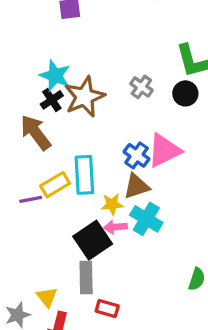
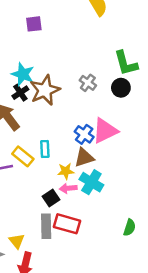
cyan rectangle: (84, 175) -> (45, 149), size x0.6
yellow rectangle: (55, 185) -> (23, 156), turned 70
black square: (93, 240) -> (51, 198), size x0.6
red rectangle: (107, 308) -> (67, 224), moved, size x1.5

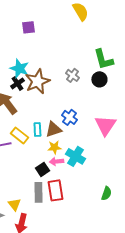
pink triangle: (105, 131) -> (105, 125), moved, turned -30
brown triangle: (84, 158) -> (53, 129), moved
red rectangle: (67, 224) -> (55, 190), turned 65

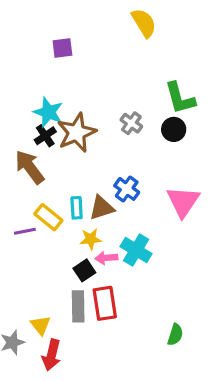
yellow star: (54, 147) -> (91, 239), moved
green semicircle: (106, 193) -> (175, 335), moved

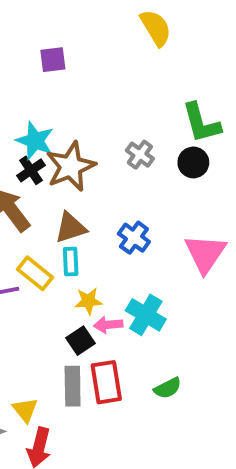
brown triangle: (102, 208) -> (71, 228), moved
green semicircle: (175, 335) -> (168, 388), moved, turned 45

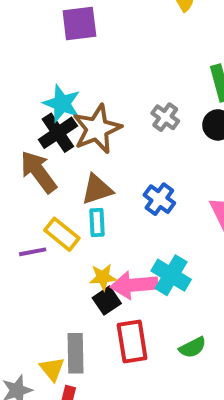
purple square: (53, 60) -> (79, 23), size x1.4
black cross: (31, 170) -> (58, 133), size x1.4
yellow star: (88, 301) -> (103, 277), moved
pink arrow: (108, 325) -> (134, 285), size x1.6
gray rectangle: (73, 386) -> (76, 353), moved

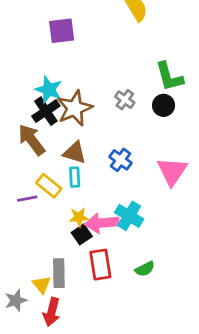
brown triangle: (97, 189) -> (75, 153), turned 35

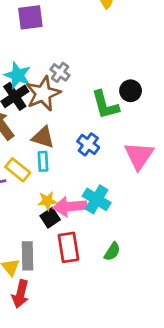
green L-shape: (169, 77) -> (105, 105), moved
gray cross: (125, 100) -> (60, 72), moved
green semicircle: (145, 269) -> (112, 252), turned -30

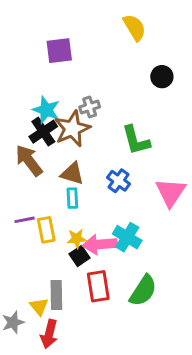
gray cross: (60, 72) -> (90, 107), turned 36
black circle: (131, 91) -> (162, 77), moved
yellow rectangle: (18, 170) -> (46, 230), moved, turned 40
green semicircle: (112, 252) -> (143, 291), size x1.6

